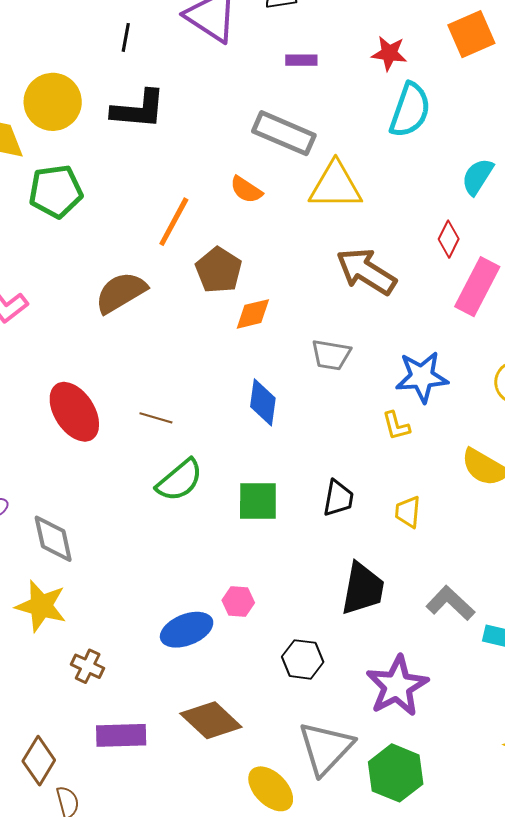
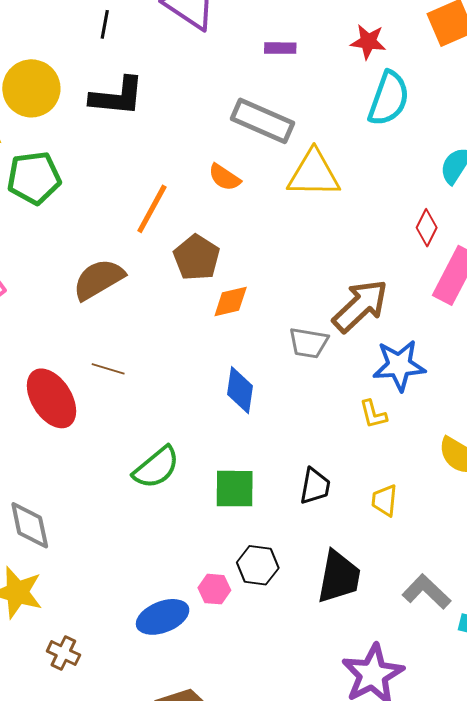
brown arrow: (366, 271) -> (360, 306), moved, turned 104
brown line: (156, 418) -> (108, 369), moved
black hexagon: (303, 659) -> (258, 565), moved

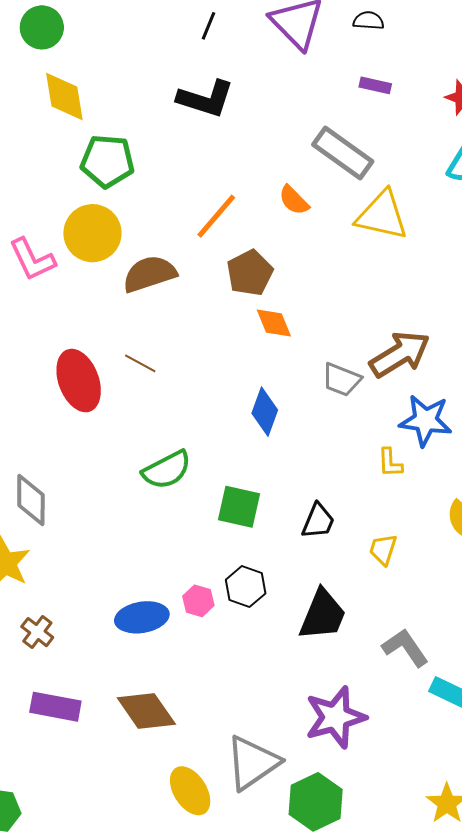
yellow circle: (31, 88) -> (92, 233), moved
orange diamond: (231, 302) -> (274, 323), turned 69

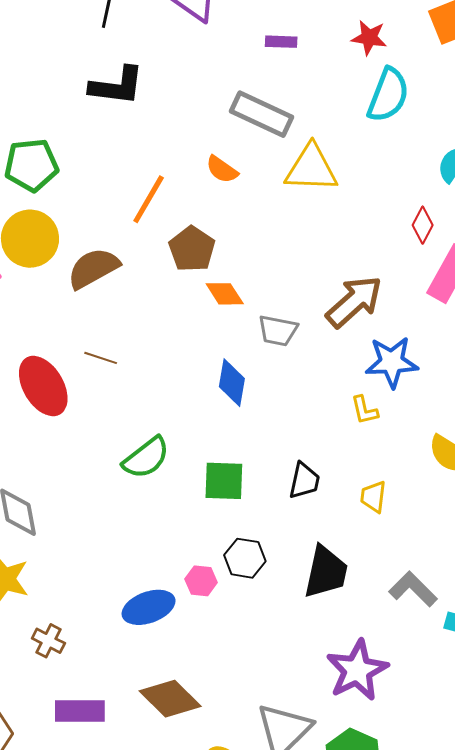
gray trapezoid: (342, 380) -> (278, 331), moved

